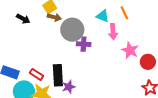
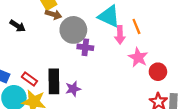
orange line: (124, 13) -> (136, 26), moved
cyan triangle: (103, 16) -> (109, 16), size x1.5
black arrow: (23, 19) -> (18, 26), moved
purple star: (69, 87) -> (73, 89), moved

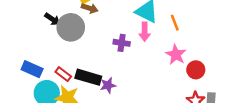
gray circle: (73, 30) -> (71, 27), moved
pink arrow: (120, 35) -> (145, 32), moved
black rectangle: (54, 81) -> (88, 77), turned -75

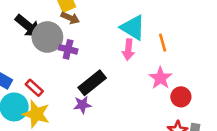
black arrow: (52, 19) -> (28, 26), size x1.5
purple cross: (122, 43) -> (68, 49), moved
black rectangle: (88, 77) -> (92, 83), moved, turned -60

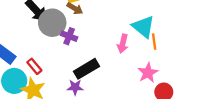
cyan triangle: (133, 27) -> (143, 27), moved

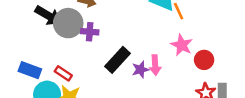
pink arrow: (123, 44) -> (155, 65), moved
purple star: (75, 87) -> (140, 70), moved

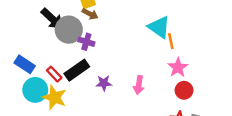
pink star: (182, 45) -> (178, 67), moved
black rectangle: (118, 60) -> (77, 70), moved
purple star: (140, 70) -> (104, 83), moved

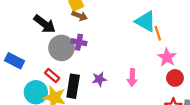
gray circle: (69, 30) -> (61, 48), moved
blue rectangle: (25, 64) -> (14, 61), moved
black rectangle: (77, 70) -> (73, 86), moved, turned -40

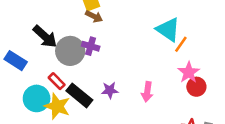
black arrow: (45, 24) -> (45, 37), moved
orange line: (158, 33) -> (181, 44), turned 48
red circle: (175, 78) -> (196, 87), moved
black rectangle: (73, 86) -> (79, 95), turned -65

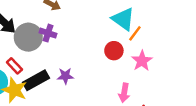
red circle: (196, 87) -> (114, 51), moved
pink arrow: (147, 92) -> (124, 93), moved
black rectangle: (79, 95) -> (36, 80), turned -70

